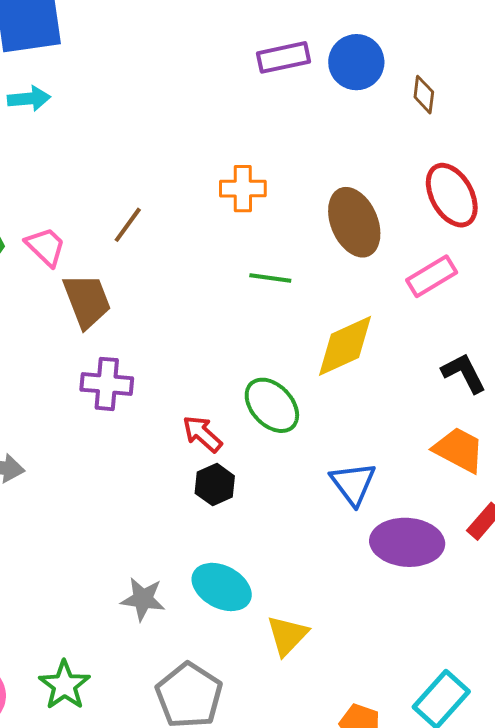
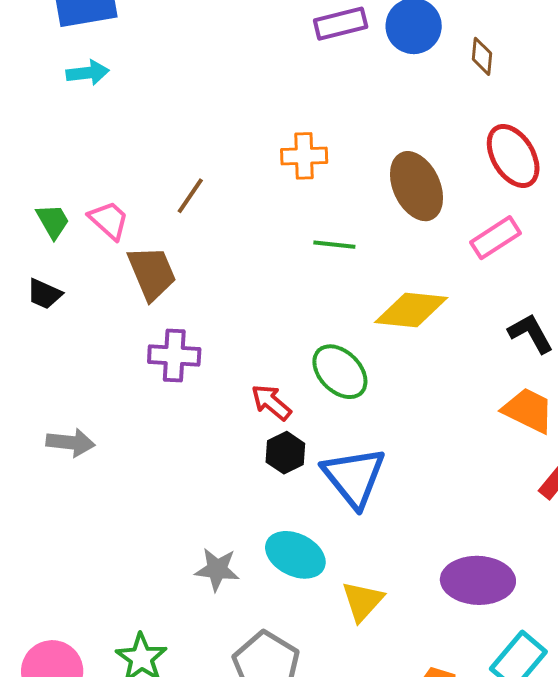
yellow diamond: (345, 346) -> (411, 310), turned 32
blue triangle: (353, 484) -> (354, 477), moved, size x1.4
purple ellipse: (407, 542) -> (478, 580), moved

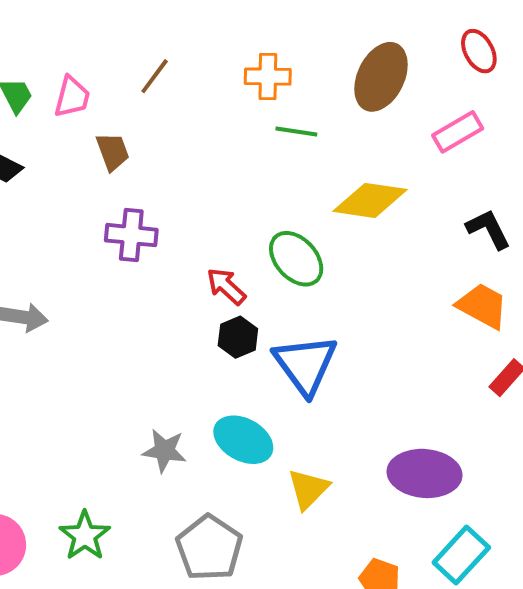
orange cross: (304, 156) -> (268, 77), moved
red ellipse: (513, 156) -> (479, 51), size x0.7
brown ellipse: (417, 186) -> (381, 77), turned 48
pink trapezoid: (109, 220) -> (72, 97), turned 60
brown trapezoid: (152, 273) -> (113, 152), size x0.7

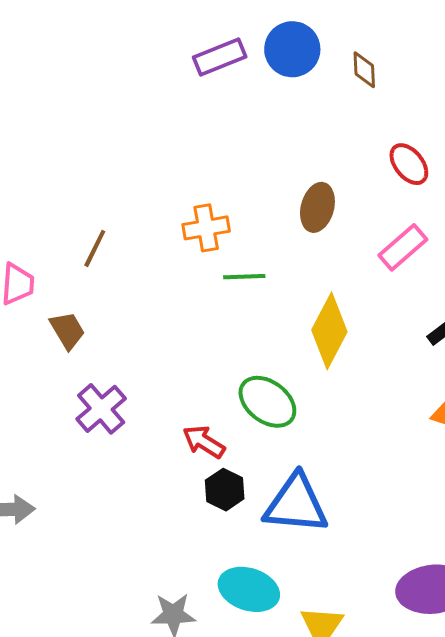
brown ellipse: (381, 77) -> (317, 207), size x0.7
yellow diamond: (370, 200) -> (329, 331), turned -60
purple cross: (131, 235) -> (101, 409), turned -36
blue triangle: (305, 365) -> (296, 504), turned -38

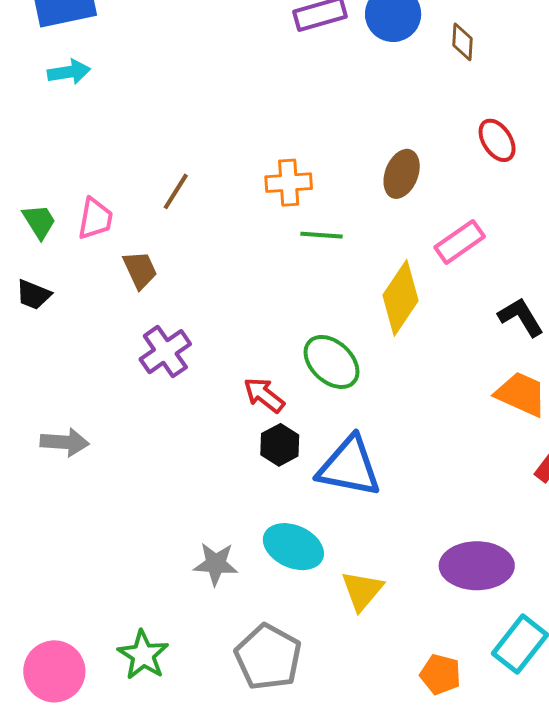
pink rectangle: (403, 247) -> (460, 242), moved

